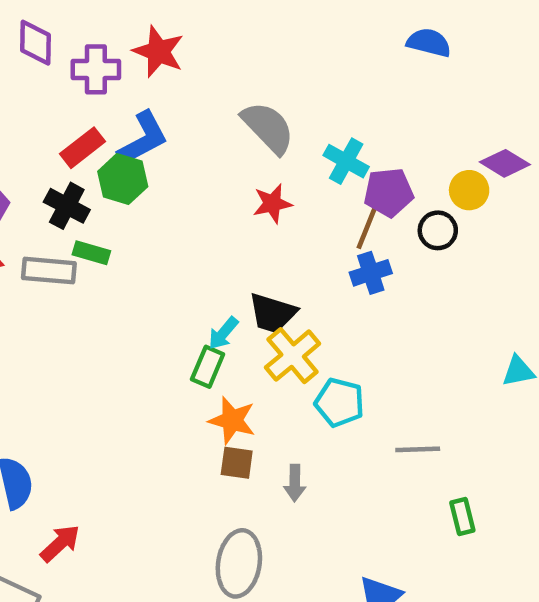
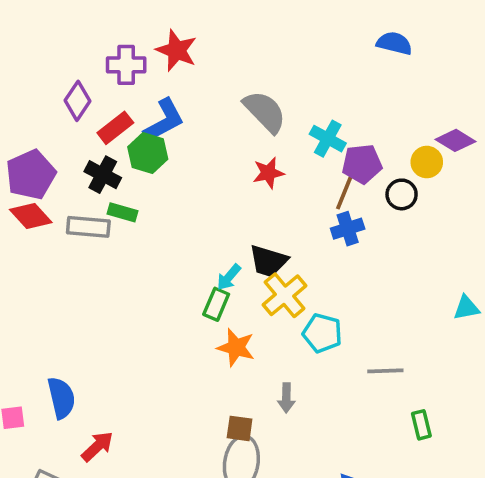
purple diamond: (35, 43) -> (78, 101), moved, turned 33
brown square: (237, 463) -> (240, 428), moved

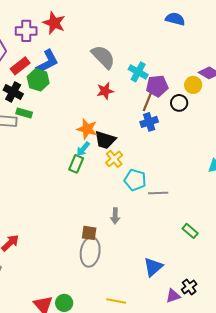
yellow cross: (285, 295) -> (114, 159), size x0.7
orange star: (236, 347) -> (87, 129), moved
gray line: (385, 371) -> (158, 193), moved
green rectangle: (421, 425) -> (190, 231), turned -35

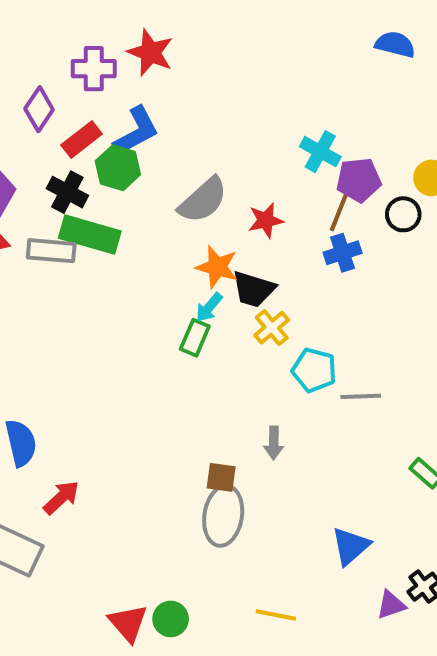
gray semicircle: (103, 57) -> (203, 200), moved, turned 92
red star: (105, 91) -> (266, 220), moved
green rectangle: (24, 113) -> (90, 235), size x1.8

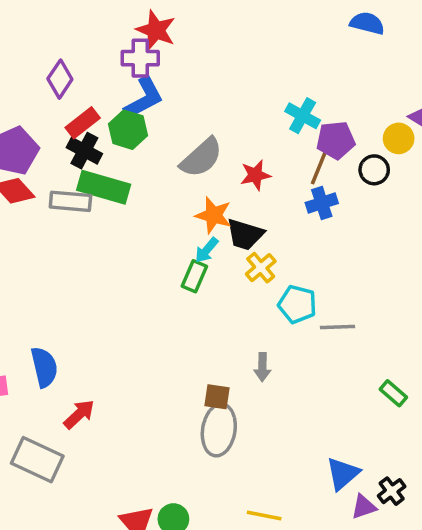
purple cross: (94, 69) -> (140, 58), moved
red rectangle: (82, 139) -> (83, 123), moved
blue triangle: (351, 546) -> (343, 474), moved

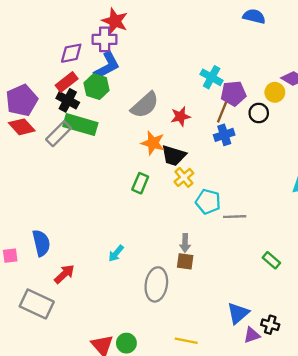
purple diamond: (60, 79) -> (71, 53), moved, turned 45
gray rectangle: (70, 201) -> (59, 134), turned -50
cyan arrow: (207, 250) -> (116, 253), moved
brown square: (217, 397) -> (185, 261), moved
black cross: (392, 491) -> (270, 325), turned -36

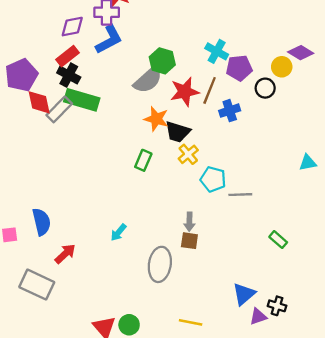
green hexagon: (96, 87) -> (162, 61), moved
brown line: (223, 110) -> (210, 90), moved
red star: (180, 116) -> (185, 92), size x1.4
red diamond: (22, 127) -> (39, 102), moved, turned 30

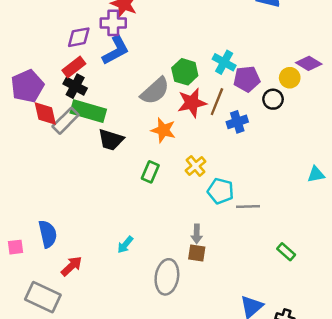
green hexagon: (162, 61) -> (185, 72), moved
black trapezoid: (178, 132) -> (111, 140), moved

